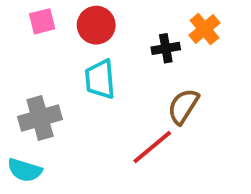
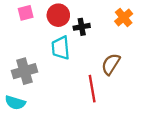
black cross: (166, 48) -> (82, 27), moved
red line: (152, 147) -> (92, 89), turned -60

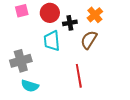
orange cross: (124, 17) -> (95, 15), moved
brown semicircle: (111, 64) -> (89, 40), moved
cyan semicircle: (15, 103) -> (30, 86), moved

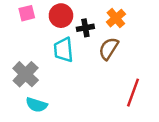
gray cross: (21, 61) -> (26, 74), turned -30
red line: (79, 76) -> (133, 93), moved, turned 30

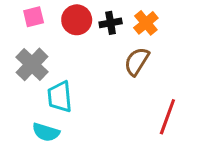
black cross: (85, 28) -> (111, 23), moved
cyan trapezoid: (63, 50) -> (60, 97), moved
gray cross: (26, 74) -> (32, 64), moved

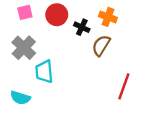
black cross: (111, 23) -> (82, 27), moved, turned 35
orange cross: (146, 23) -> (108, 17), turned -30
cyan semicircle: (46, 132) -> (20, 98), moved

